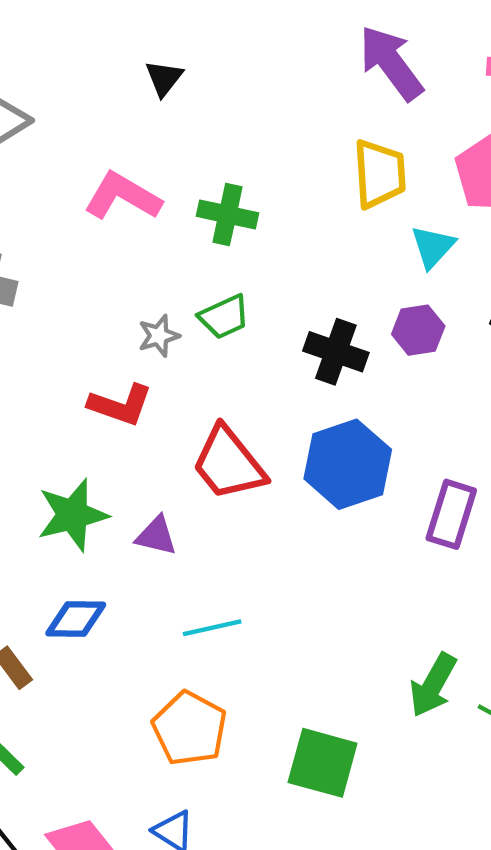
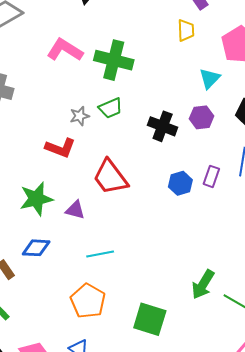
yellow trapezoid: (380, 174) -> (186, 30), moved, size x0.7
green cross: (228, 215) -> (114, 60), size x1.4
blue hexagon: (348, 464) -> (180, 183), moved, size x0.6
purple rectangle: (451, 514) -> (211, 176), moved, size x0.7

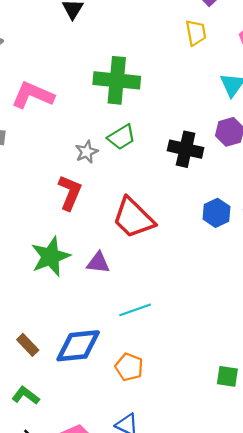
pink L-shape: (65, 50) -> (33, 95), moved
red L-shape: (60, 148) -> (70, 193), turned -80
blue diamond: (36, 248) -> (78, 346), moved, size x1.4
orange pentagon: (88, 301) -> (129, 367), size x0.7
green square: (150, 319) -> (227, 376), moved, size x0.6

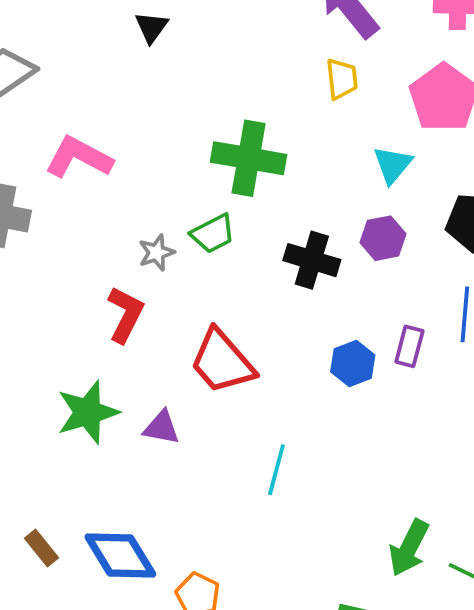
green cross: (117, 80) -> (249, 158), moved
cyan line: (135, 310) -> (276, 470), moved, turned -60
blue diamond: (78, 346) -> (120, 555), turned 60

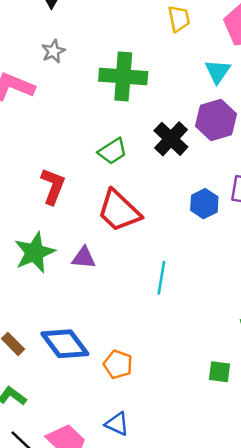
green trapezoid: (213, 234) -> (112, 151), moved
purple hexagon: (383, 238) -> (216, 120), size x1.4
gray star: (156, 253) -> (53, 51), moved
black cross: (312, 260) -> (171, 139), turned 32

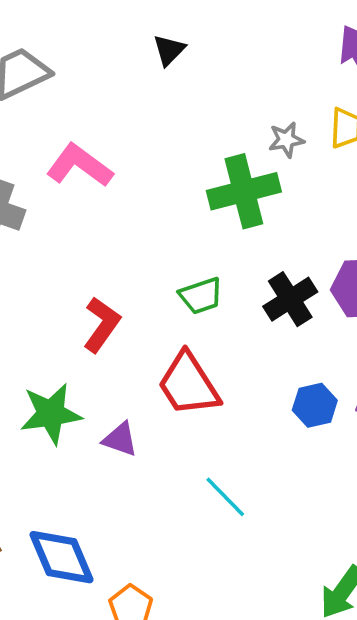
gray star: (53, 51) -> (286, 140), moved
green cross: (123, 76) -> (244, 191), turned -33
cyan line: (161, 278) -> (225, 497), turned -68

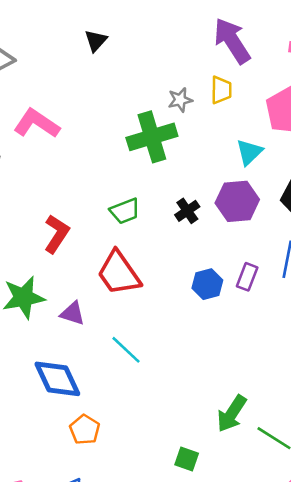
black cross: (290, 299) -> (187, 211), size x0.7
cyan line: (225, 497) -> (126, 350), moved
blue diamond: (61, 557) -> (57, 379), moved

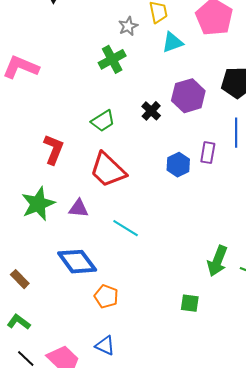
green cross: (152, 137) -> (112, 59), size x0.7
cyan triangle: (249, 152) -> (172, 42), moved, turned 35

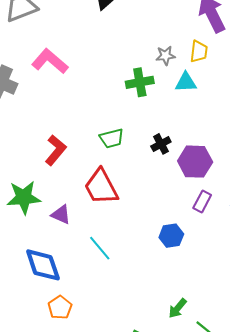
cyan triangle: (172, 42) -> (186, 82), moved
purple hexagon: (188, 96) -> (195, 162), moved
blue hexagon: (178, 165) -> (171, 236), moved
green arrow: (217, 261) -> (177, 308), size x0.7

